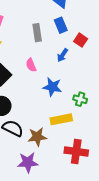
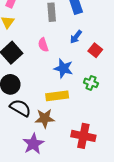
red square: (81, 40) -> (95, 50), moved
yellow rectangle: (61, 119) -> (57, 96), moved
purple star: (28, 162) -> (33, 144), turned -30

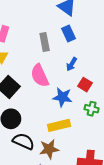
pink semicircle: (43, 45) -> (40, 76), size x1.6
red square: (95, 50) -> (85, 85), moved

